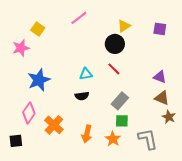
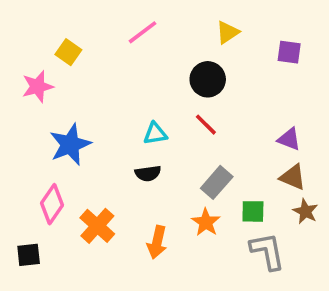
yellow triangle: (124, 26) -> (228, 32), moved
green square: (122, 121) -> (253, 211), moved
orange star: (113, 139) -> (206, 222), moved

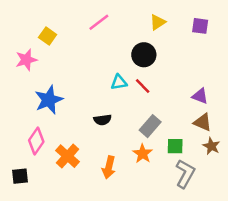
purple square: (289, 52) -> (200, 26), moved
cyan triangle: (155, 134) -> (119, 82), moved
gray L-shape: (267, 251) -> (185, 174), turned 40

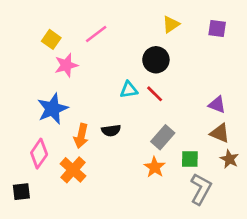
pink line: (99, 22) -> (96, 34), moved
pink star: (26, 60) -> (66, 65), moved
orange arrow: (109, 167) -> (81, 136), moved

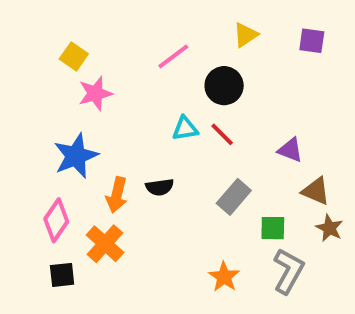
pink line: (96, 34) -> (173, 56), moved
purple triangle: (217, 105) -> (290, 150), moved
orange star: (155, 167) -> (224, 277), moved
black square: (21, 192) -> (62, 275), moved

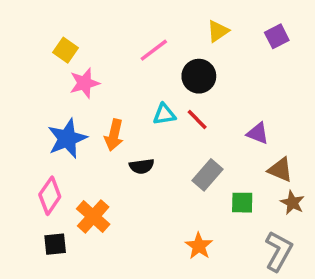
purple square: (312, 41) -> (277, 36), turned -35
orange arrow: (117, 195) -> (114, 135), moved
gray L-shape: (288, 271) -> (279, 251), moved

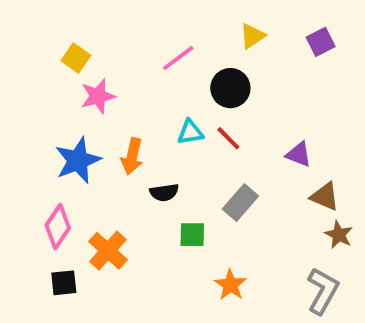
green square: (242, 203) -> (192, 235), moved

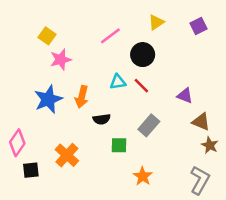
pink diamond: (58, 227) -> (17, 143), moved
black square: (64, 283) -> (31, 170), moved

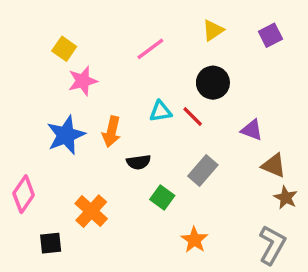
black circle: (143, 55) -> (213, 83), moved
green square: (119, 145) -> (162, 198), turned 35
black square: (31, 170) -> (51, 243), moved

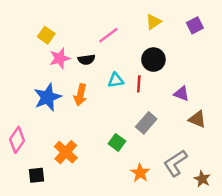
red line: (193, 116) -> (139, 84), turned 49
black semicircle: (139, 162) -> (86, 60), moved
brown star: (286, 198) -> (202, 179), moved
gray L-shape: (272, 245) -> (175, 163), moved, turned -152

